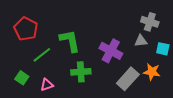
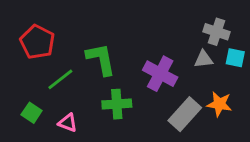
cyan square: (163, 49) -> (235, 58), moved
pink triangle: (47, 85) -> (68, 123), turned 40

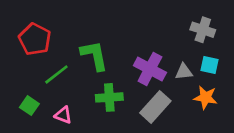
cyan square: (235, 58) -> (210, 65), moved
gray triangle: (203, 59) -> (184, 72), moved
gray rectangle: (185, 114) -> (155, 107), moved

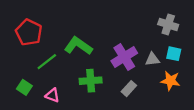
green L-shape: (94, 55) -> (78, 46), turned -44
purple cross: (150, 69) -> (124, 57), turned 30
gray rectangle: (155, 107) -> (129, 89), size x0.6

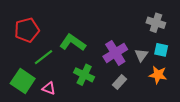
red pentagon: (29, 32) -> (27, 30), turned 30
gray triangle: (152, 59) -> (141, 55), turned -48
green cross: (91, 81) -> (84, 75), turned 30
green square: (24, 87) -> (23, 81), size x1.6

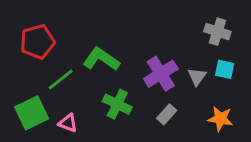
orange star: (158, 75) -> (220, 119), moved
green square: (23, 81) -> (32, 113), turned 30

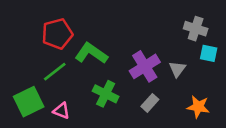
red pentagon: (37, 42) -> (57, 34), moved
cyan square: (225, 69) -> (209, 53), moved

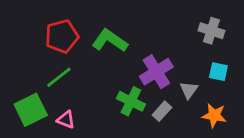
green L-shape: (91, 53) -> (110, 41), moved
cyan square: (209, 53) -> (218, 72), moved
gray triangle: (177, 69) -> (189, 90), moved
green cross: (106, 94) -> (131, 101), moved

